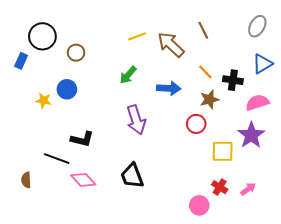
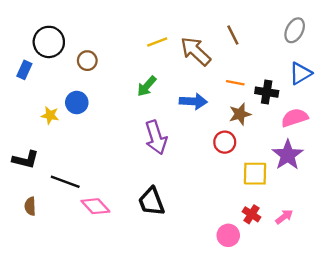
orange line: (205, 72) -> (235, 83), turned -35
black L-shape: (82, 139) -> (26, 160), moved

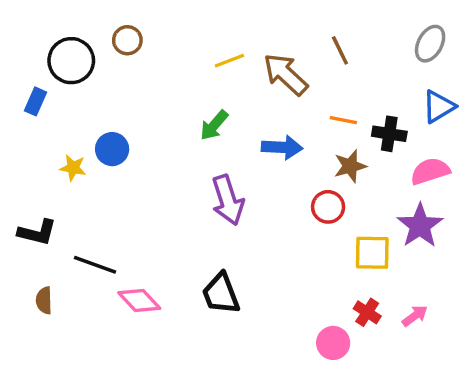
brown circle: (87, 61) -> (127, 40), moved

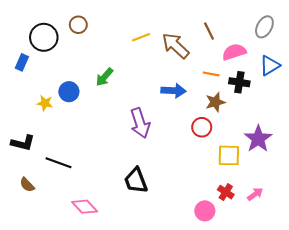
green arrow: (214, 125) -> (104, 77), moved
pink semicircle: (430, 171) -> (234, 52), moved
brown semicircle: (44, 300) -> (27, 185), turned -42
pink diamond: (139, 300) -> (85, 207), moved

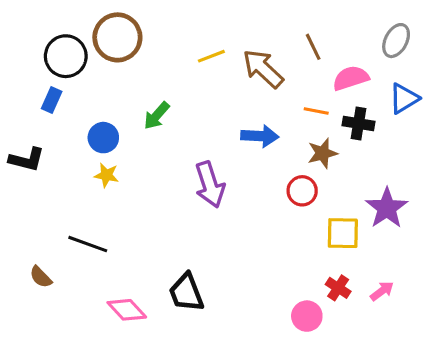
brown circle: (78, 25) -> (117, 37), size x1.8
blue rectangle: (22, 62) -> (52, 100), moved
yellow star: (45, 103) -> (106, 175), moved
black L-shape: (23, 143) -> (27, 160), moved
black trapezoid: (136, 181) -> (186, 293), moved

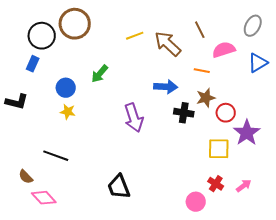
black cross: (359, 123) -> (184, 113), moved
red circle: (302, 191) -> (226, 113), moved
pink diamond: (127, 310) -> (44, 198), moved

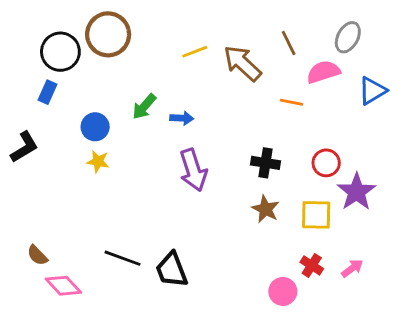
gray ellipse: (253, 26) -> (348, 37), moved
blue arrow: (166, 87) -> (182, 118), moved, size x0.7
brown star: (206, 98) -> (266, 209), moved, turned -30
black L-shape: (17, 102) -> (24, 147), turned -45
black line: (56, 156) -> (123, 258), moved

